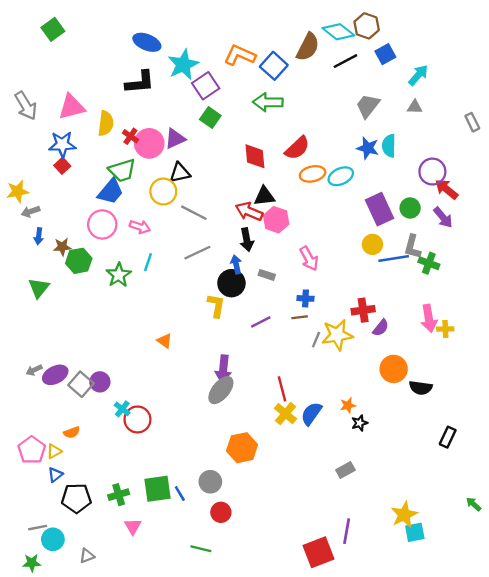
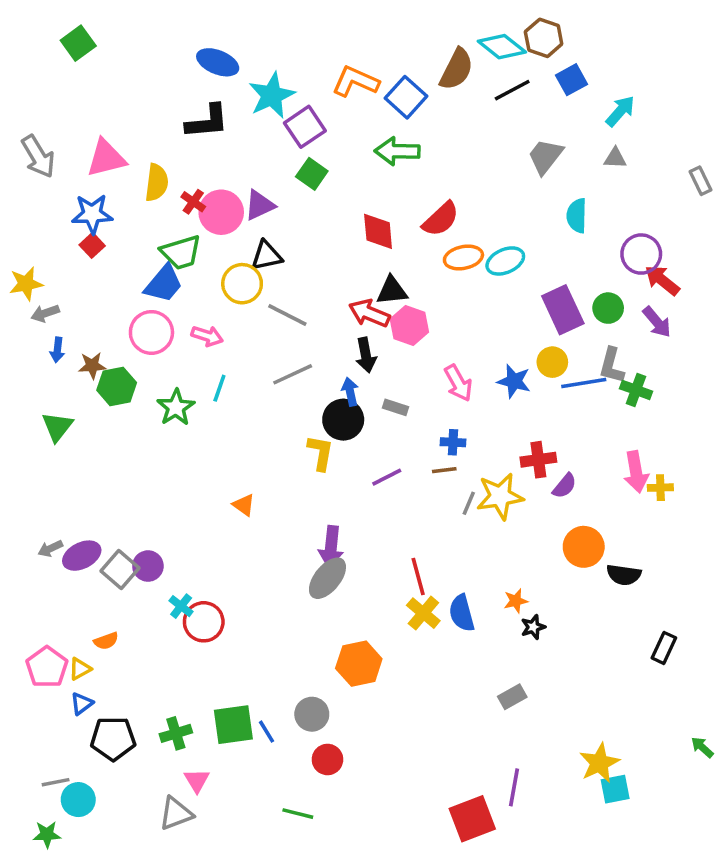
blue star: (368, 148) -> (514, 381), moved
blue semicircle: (311, 414) -> (462, 613), turned -50
gray triangle: (87, 556) -> (176, 814), moved, size x1.5

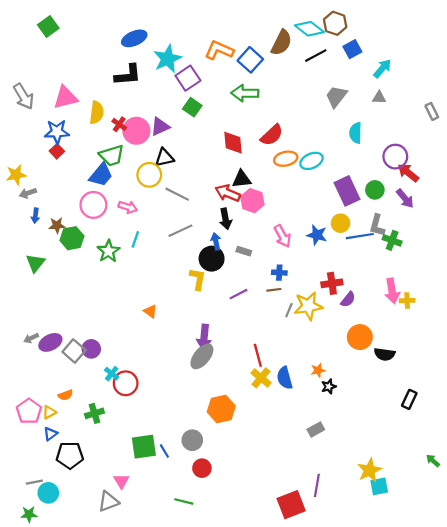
blue ellipse: (218, 62) -> (134, 38), turned -45
green cross: (176, 733) -> (94, 413), moved

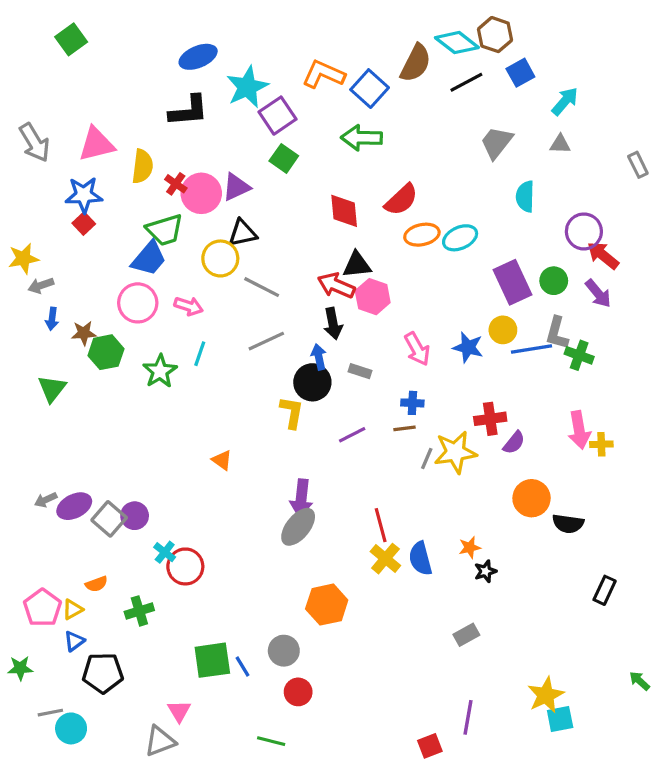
red square: (291, 505) -> (430, 746), size x0.6
green star: (29, 514) -> (20, 668), moved

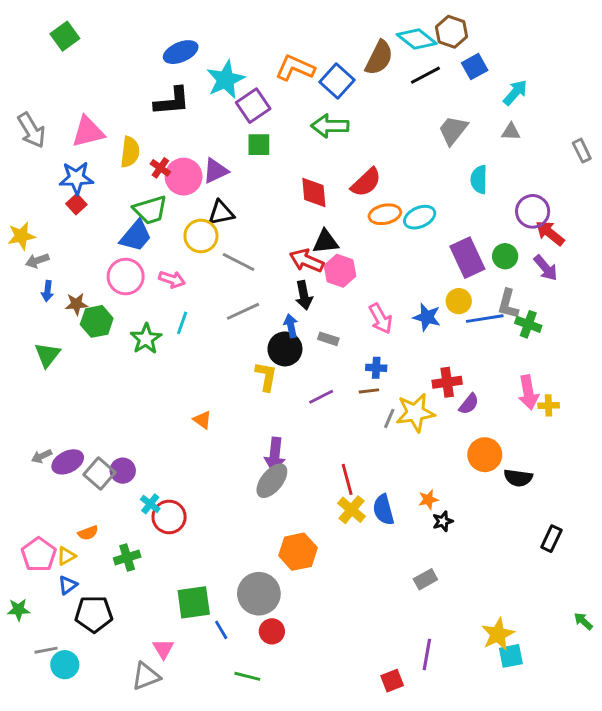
green square: (284, 158) -> (259, 145), turned -35
gray circle: (284, 651) -> (259, 594), size x1.5
blue line: (243, 667) -> (221, 630), moved

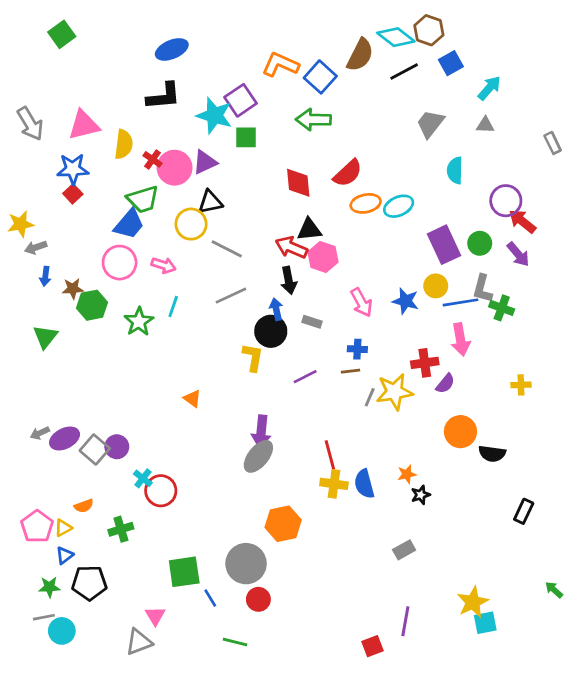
cyan star: (226, 80) -> (214, 115), moved, turned -30
pink arrow: (528, 392) -> (460, 340), moved
yellow cross: (352, 510) -> (334, 484), turned -32
green star: (18, 610) -> (49, 587), moved

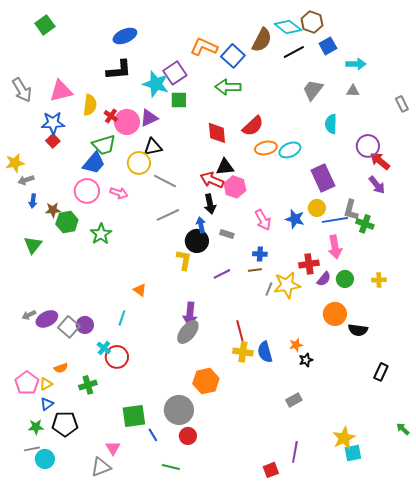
cyan arrow: (489, 88) -> (356, 64), turned 48
green circle: (480, 243) -> (345, 279), moved
cyan line: (173, 307) -> (122, 318), moved

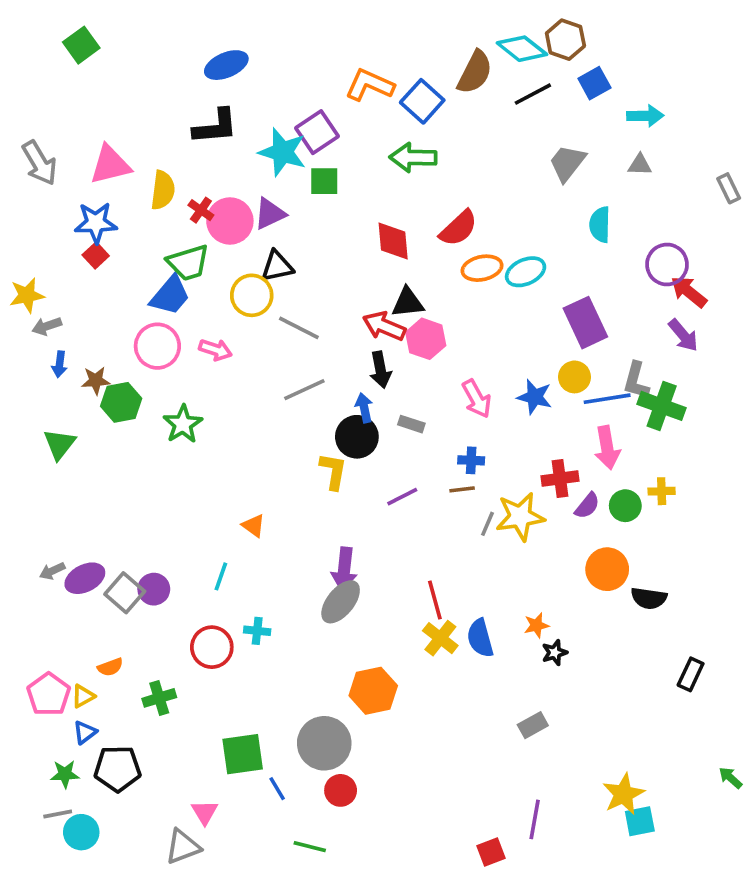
green cross: (365, 224) -> (662, 406), size x1.4
yellow cross: (379, 280) -> (662, 491), moved
cyan cross: (104, 348) -> (257, 631), moved, turned -32
yellow cross: (243, 352) -> (440, 638), turned 30

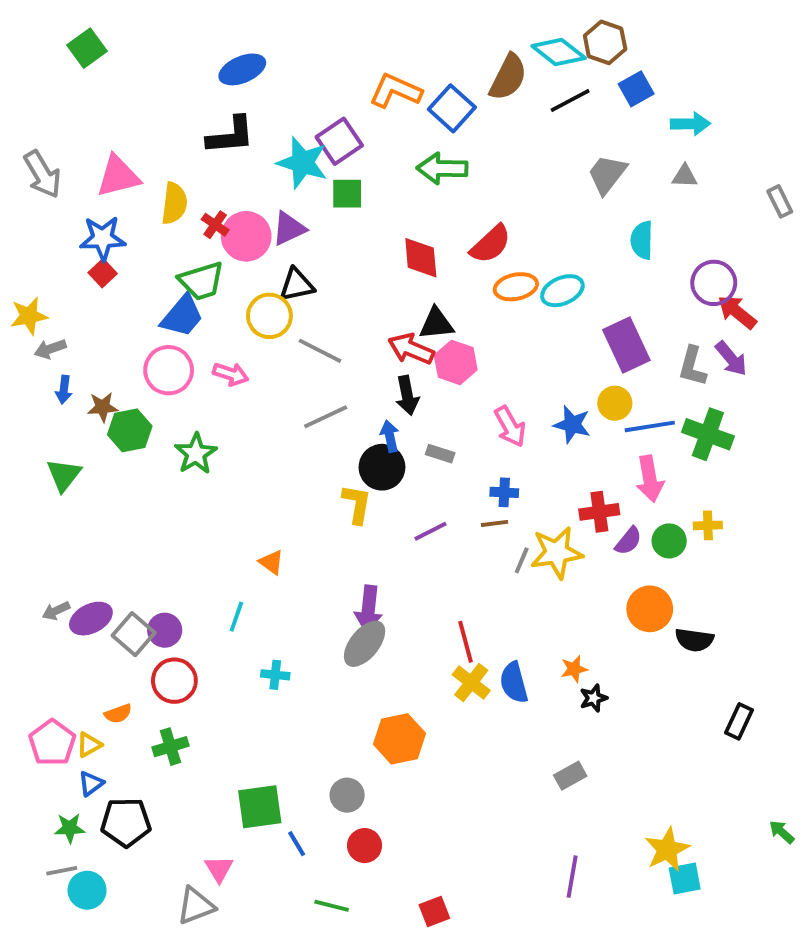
gray L-shape: (636, 381) -> (692, 366), moved
red circle: (212, 647) -> (174, 681), moved
gray circle: (324, 743) -> (347, 795), size x0.6
red square: (491, 852) -> (434, 912), moved

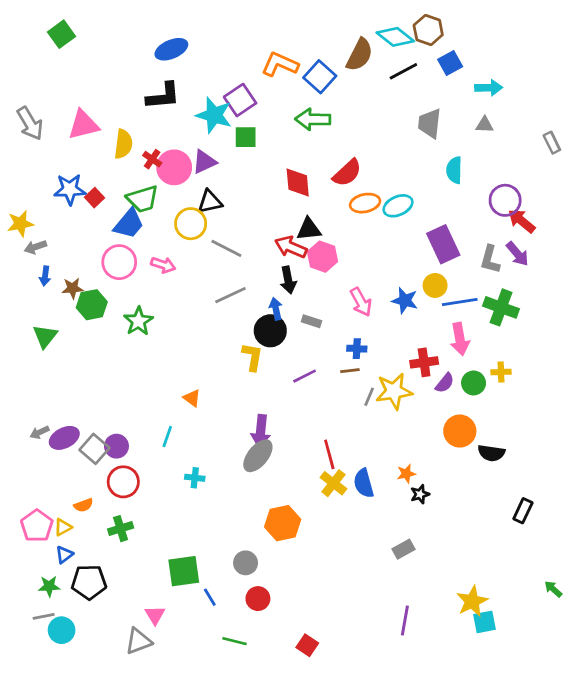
gray trapezoid: (607, 174) -> (430, 123), turned -32
blue star: (103, 238) -> (70, 189), moved
red square: (103, 273) -> (94, 198), moved
red square: (434, 912) -> (307, 645), turned -35

